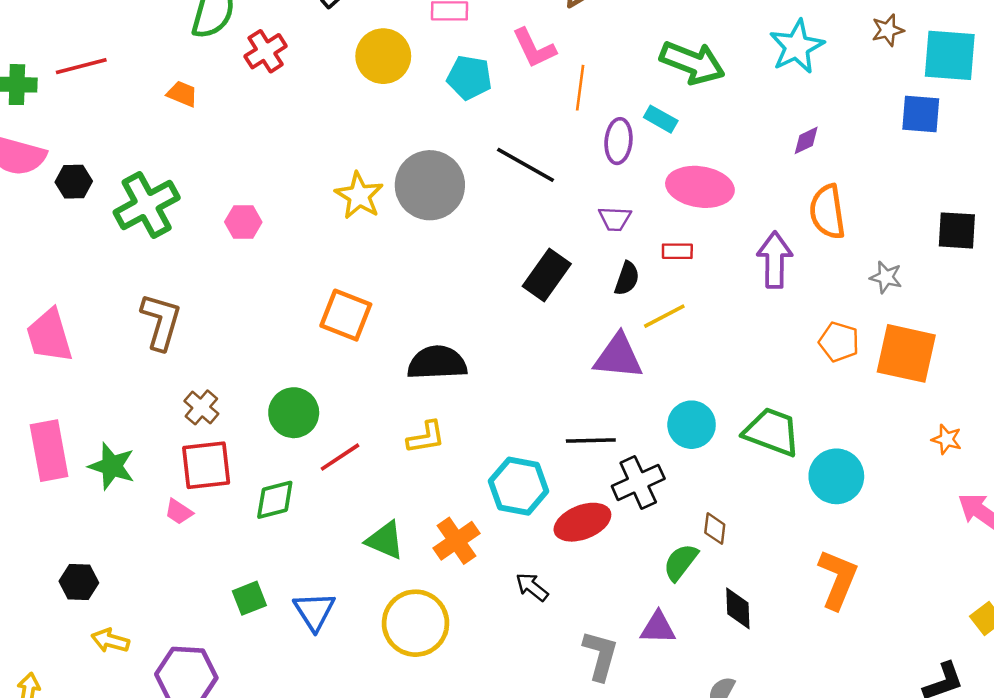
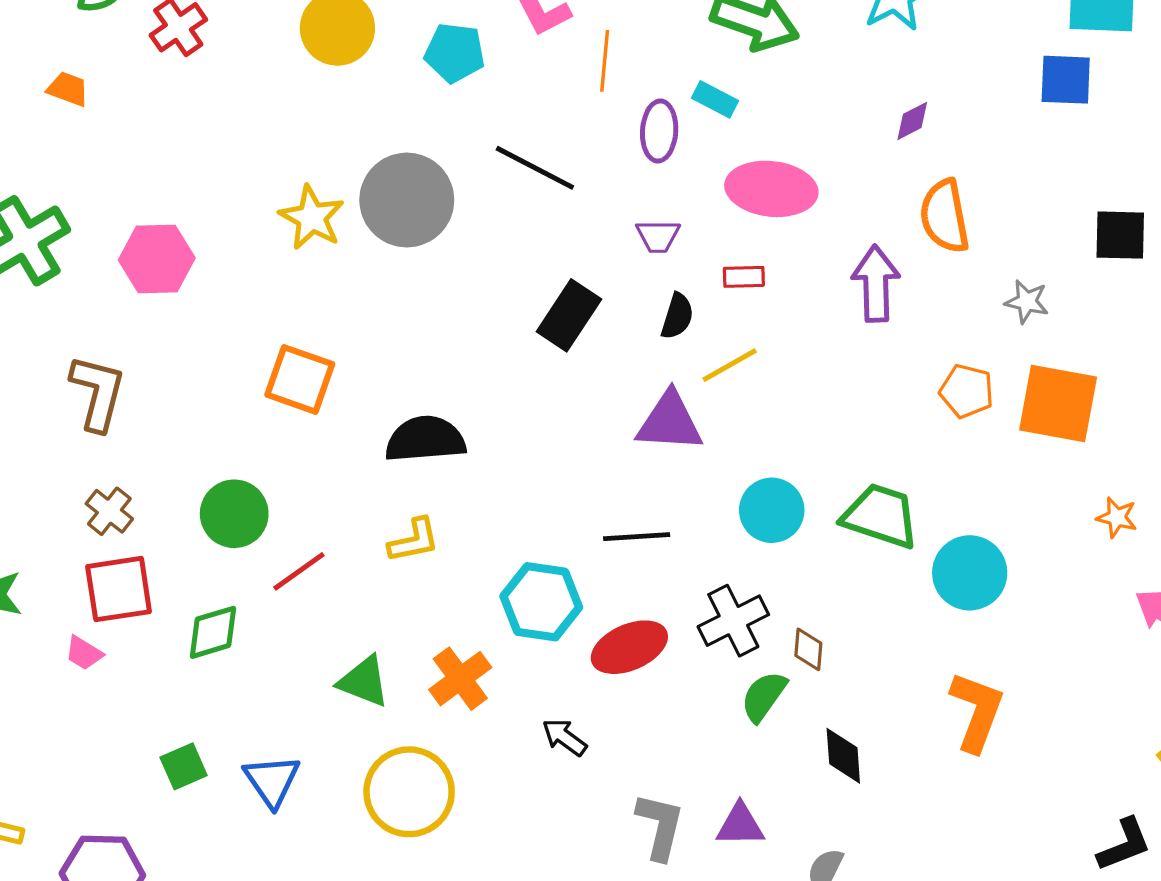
pink hexagon: (243, 222) -> (157, 259), size x1.5
brown L-shape: (161, 322) -> (98, 393), moved
black cross: (638, 482) -> (733, 621), moved
purple triangle: (658, 628) -> (740, 825), moved

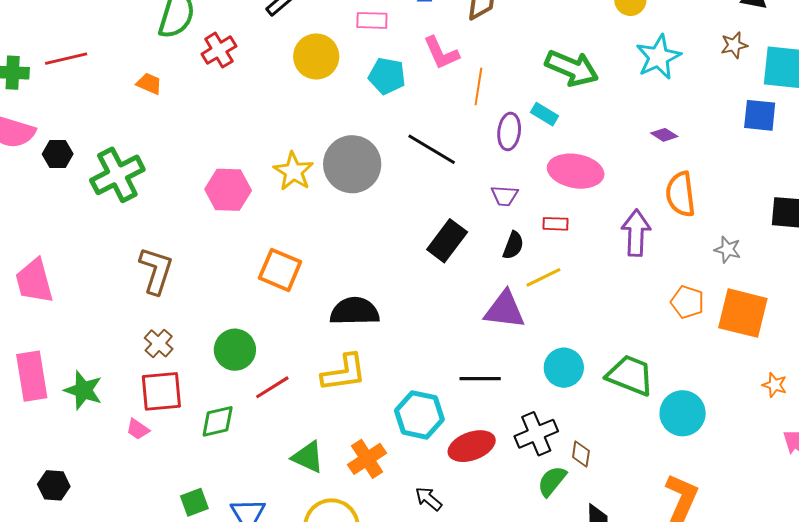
purple diamond: (912, 121) -> (664, 135), turned 56
pink hexagon: (157, 259) -> (228, 190), moved
yellow L-shape: (414, 540) -> (344, 373), size x1.4

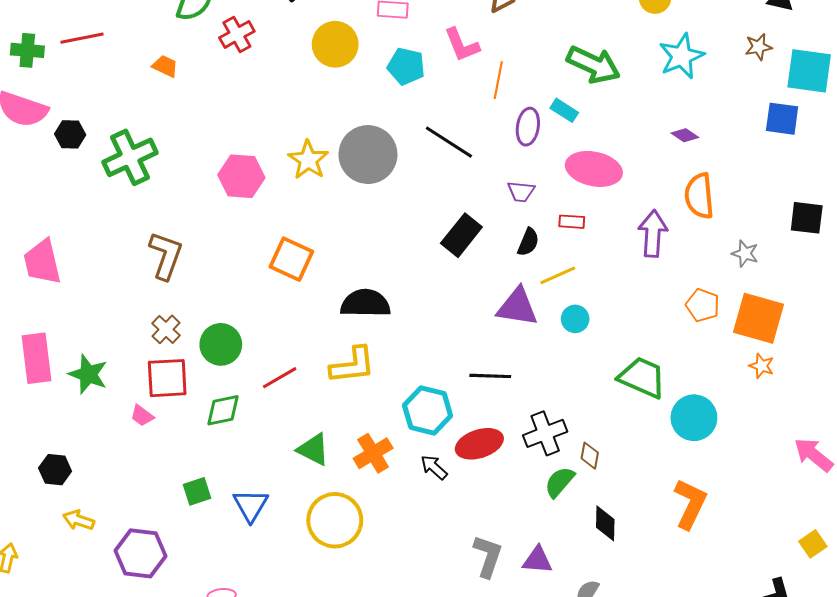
green circle: (235, 350) -> (221, 344), moved
cyan circle: (564, 368) -> (575, 319), moved, size x0.7
orange star: (775, 385) -> (762, 366), moved
black arrow: (429, 499) -> (434, 467), moved

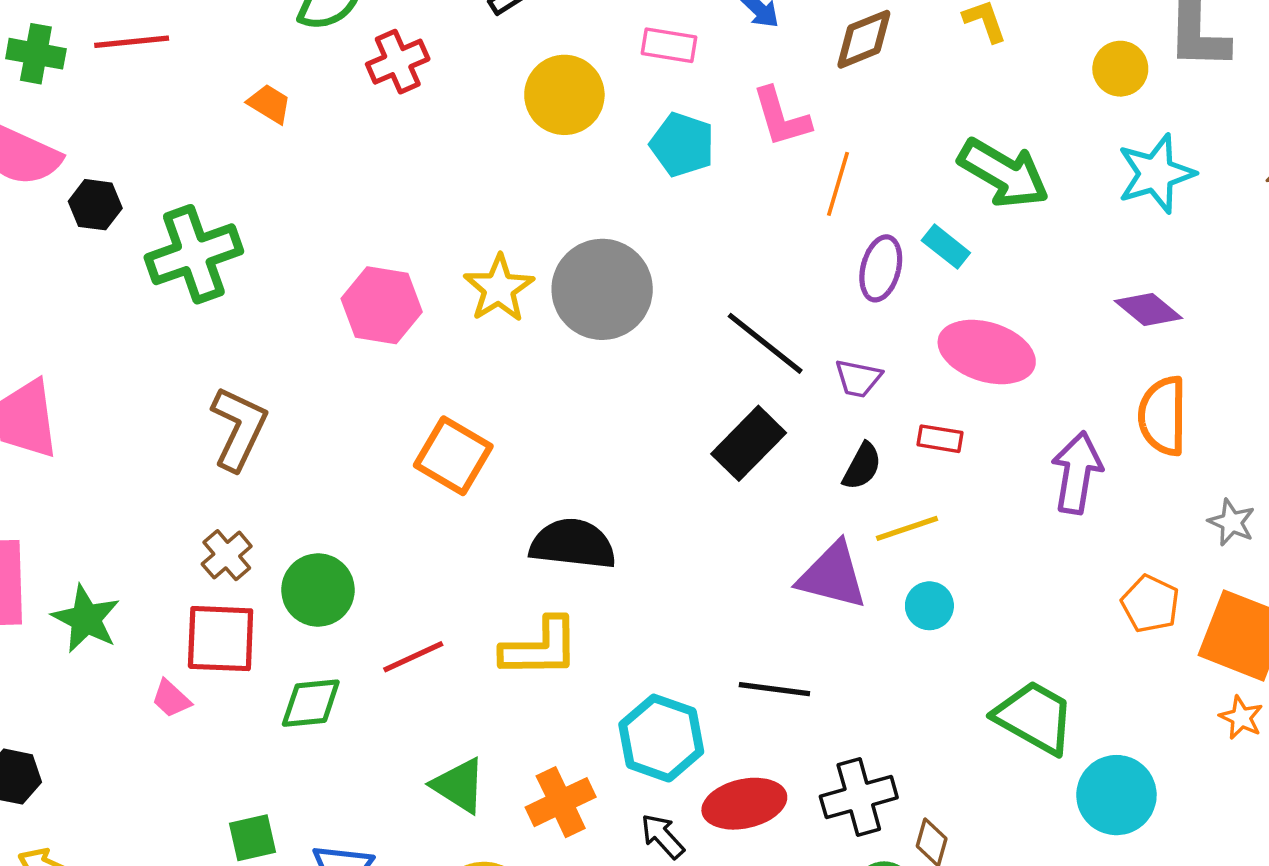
purple diamond: (685, 135) -> (1148, 309), size x1.4
black line: (449, 142) -> (765, 343), moved

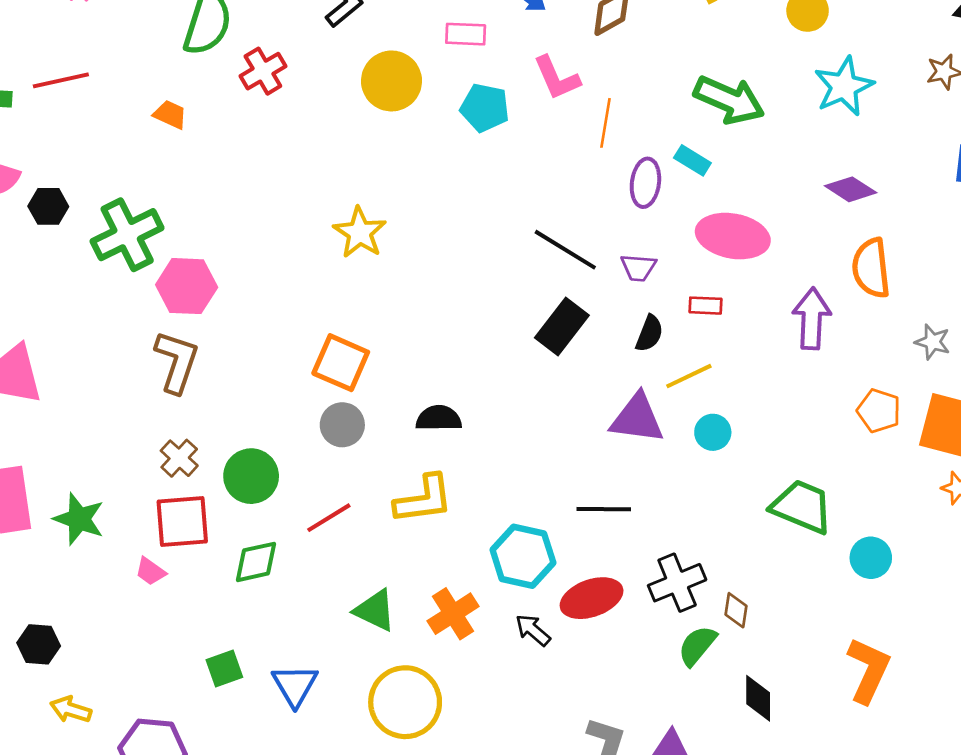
gray circle: (602, 289) -> (342, 425), moved, size x0.6
pink hexagon: (382, 305) -> (187, 286), moved
black semicircle: (573, 544) -> (439, 418), size x0.7
cyan circle: (1116, 795) -> (871, 558), size x0.7

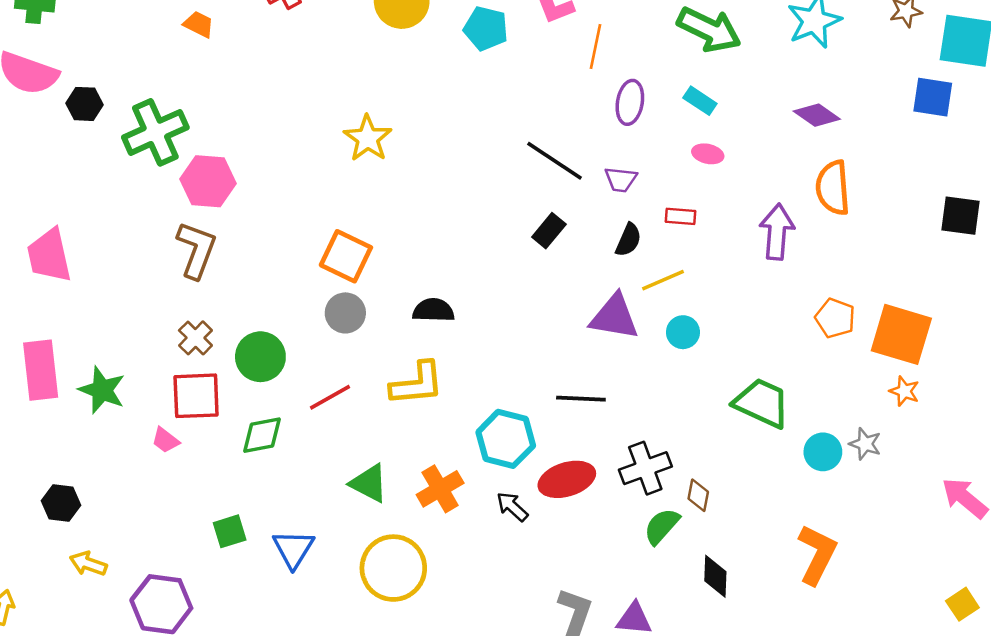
cyan rectangle: (692, 160) -> (700, 101), moved
pink ellipse: (733, 236) -> (708, 154), size x0.5
black rectangle: (562, 326) -> (549, 231), size x0.7
gray star: (933, 342) -> (865, 444), moved

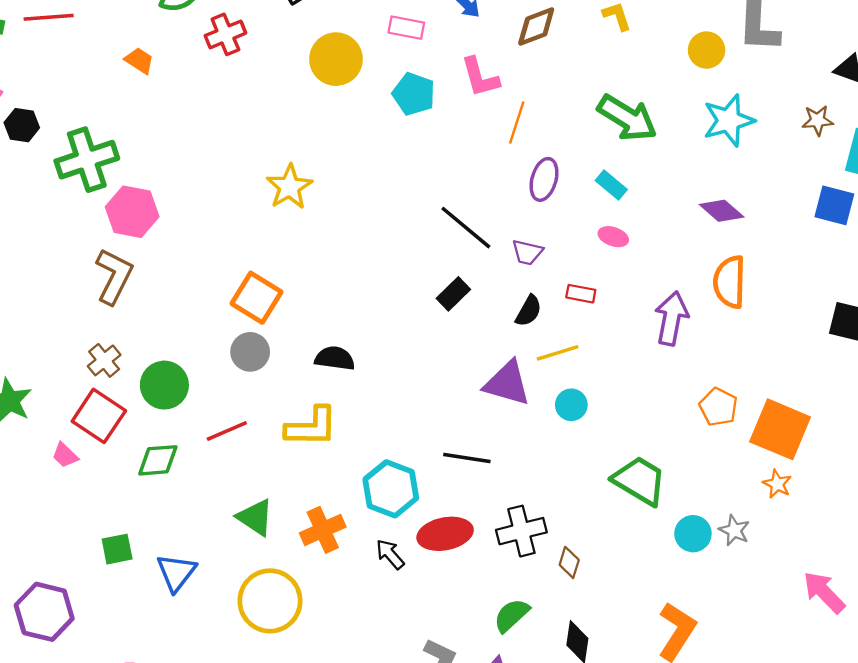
red square: (196, 396) -> (99, 416), turned 30
green semicircle: (662, 526) -> (512, 615), moved

